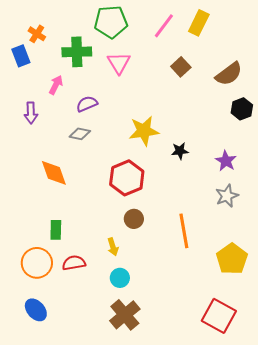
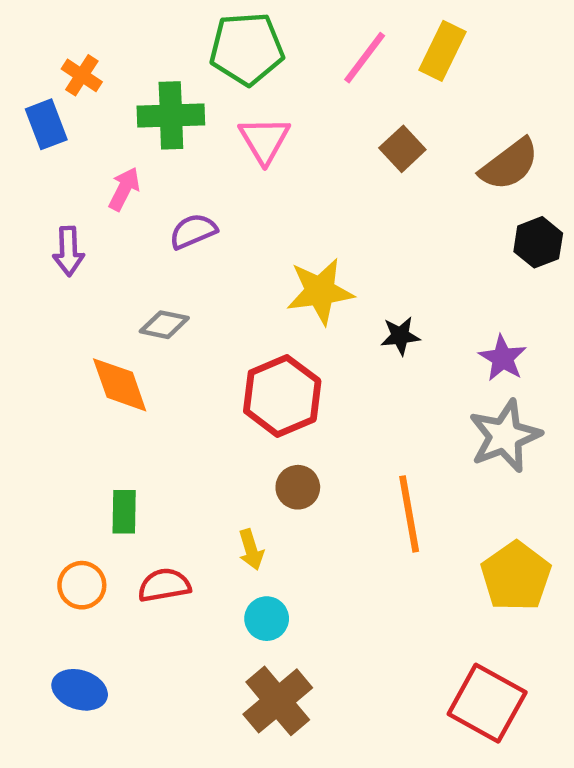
gray diamond: (80, 134) -> (164, 325), moved
gray star: (227, 196) -> (505, 436), size x1.4
orange circle: (37, 263) -> (82, 585), size x0.7
blue ellipse: (36, 310) -> (80, 690), turned -30

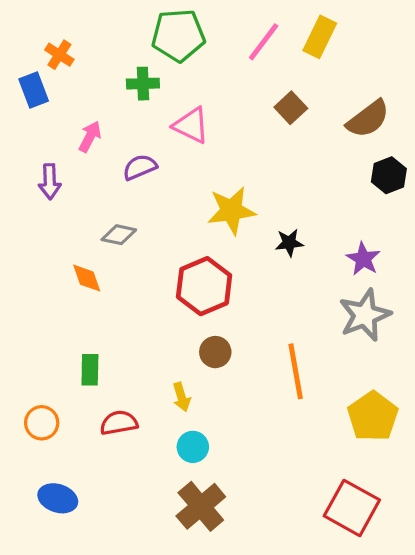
green cross: (171, 115) -> (143, 84), moved, size x0.7
pink triangle: (264, 140) -> (191, 125), moved, turned -33
orange diamond: (120, 385) -> (87, 278), size x0.7
orange circle: (82, 585) -> (42, 423), moved

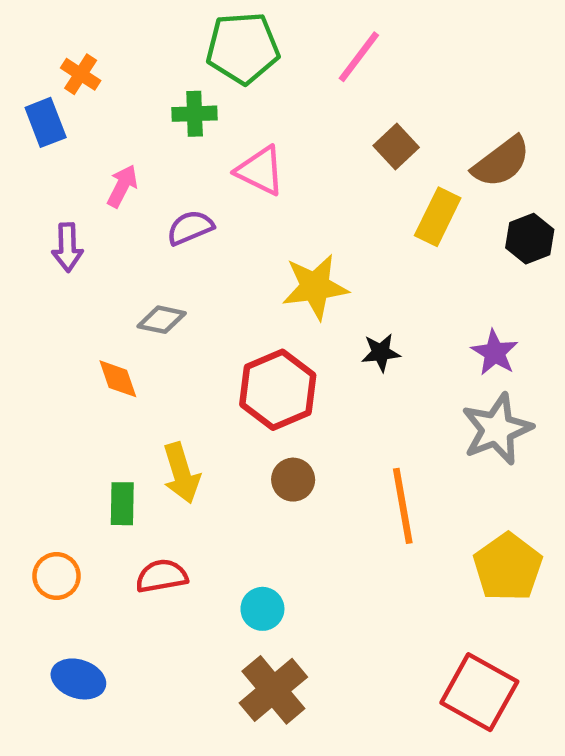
yellow rectangle: (320, 37) -> (438, 217), moved
black star: (289, 243) -> (381, 353), moved
yellow arrow: (182, 397) -> (181, 473), moved, size x1.5

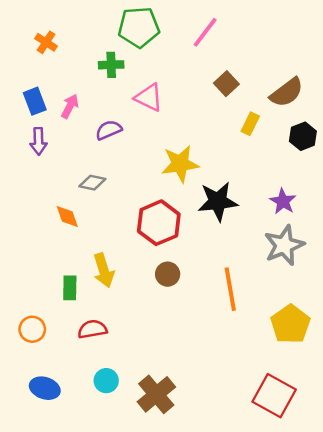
blue rectangle: (46, 122) -> (35, 101), moved
yellow rectangle: (438, 217) -> (250, 124), size x0.7
black star: (381, 353) -> (218, 201), size x1.8
cyan circle: (262, 609) -> (106, 381), moved

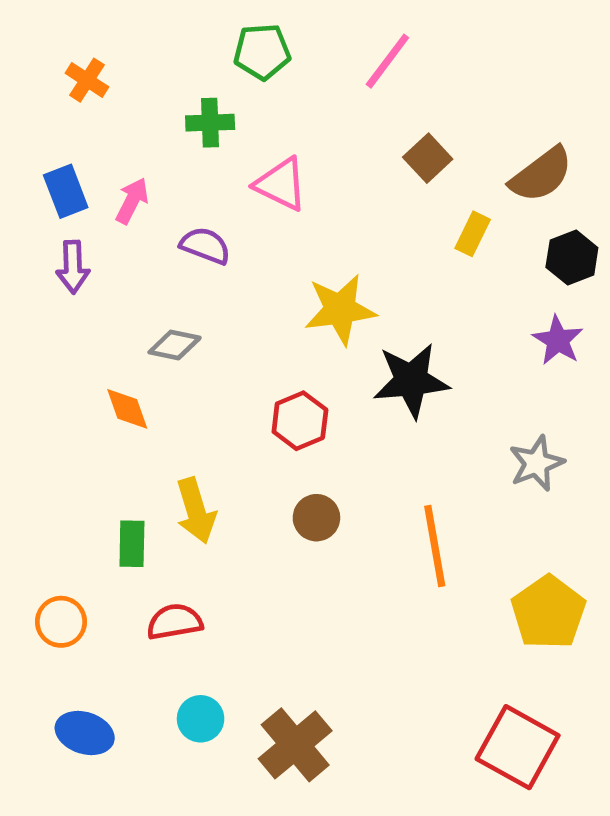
green pentagon: (139, 27) -> (262, 52), size x0.7
purple semicircle: (109, 130) -> (205, 246), turned 44
purple star: (283, 201) -> (558, 340), moved
red hexagon: (159, 223) -> (300, 421), size x0.7
gray star: (284, 245) -> (536, 463), size x0.7

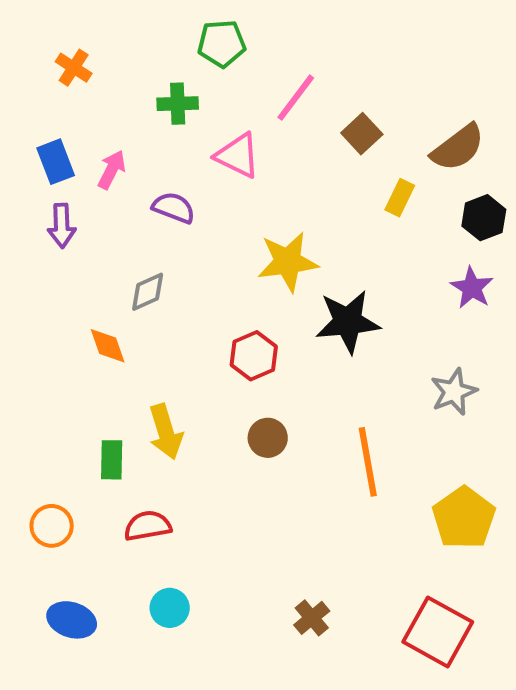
pink line: (387, 61) -> (296, 98), moved
gray diamond: (175, 345) -> (148, 292), turned -36
brown cross: (295, 745) -> (312, 618), moved, size x0.6

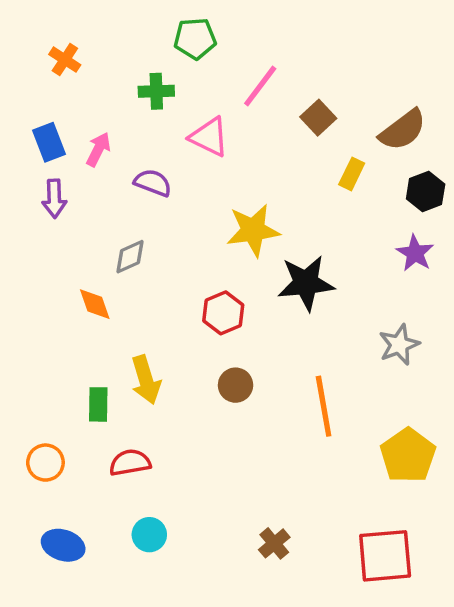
red square: (438, 632) -> (385, 556), turned -34

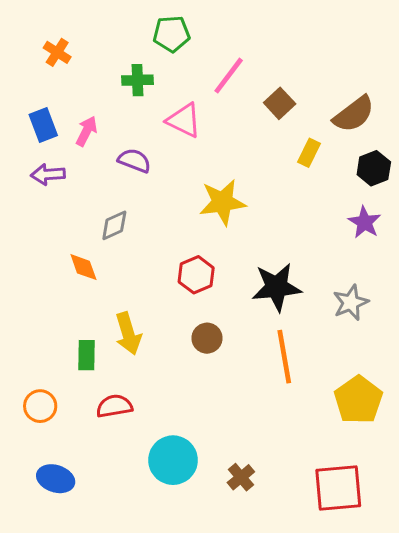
purple arrow: (54, 199) -> (48, 174), turned 88
black star: (306, 283) -> (277, 287), moved
cyan circle: (149, 535) -> (173, 460), moved, size x1.6

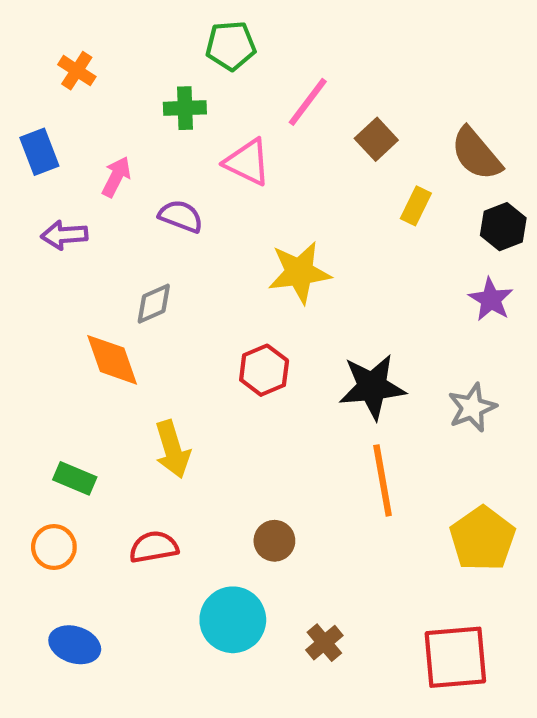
brown semicircle: (354, 114) -> (476, 154), turned 87
blue rectangle: (43, 125) -> (39, 152), moved
orange diamond: (83, 267) -> (112, 360), size x1.4
brown circle: (207, 338) -> (274, 541), moved
green rectangle: (87, 355) -> (75, 478), moved, turned -68

